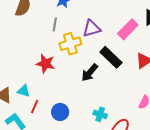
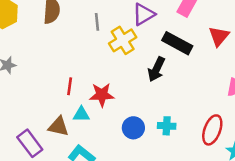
red star: (45, 64) -> (102, 95), moved
red line: (35, 107) -> (70, 86), moved
cyan cross: (100, 114) -> (167, 126), moved

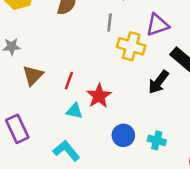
yellow cross: (123, 40) -> (131, 46), turned 36
red star: (102, 95) -> (99, 96), turned 30
brown triangle: (58, 126) -> (33, 75), moved, turned 50

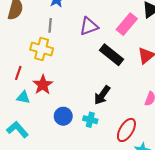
yellow cross: (131, 46) -> (42, 49), moved
black arrow: (158, 82) -> (102, 95), moved

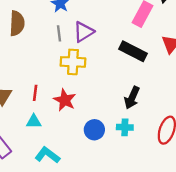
purple triangle: (89, 26) -> (84, 32), moved
yellow cross: (42, 49) -> (73, 62), moved
cyan triangle: (23, 97) -> (34, 122), moved

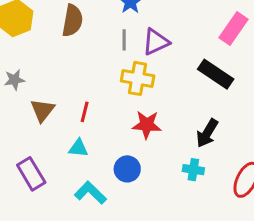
red star: (65, 100) -> (147, 125), moved, turned -30
blue circle: (94, 130) -> (127, 169), moved

